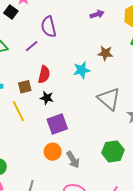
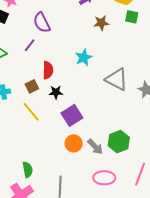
brown star: (105, 53) -> (101, 23), moved
green hexagon: (113, 151) -> (119, 142), moved

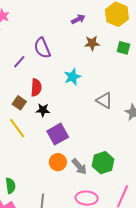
green square: (132, 17) -> (123, 48), moved
purple semicircle: (42, 23) -> (42, 48), moved
gray triangle: (117, 79) -> (104, 100), size x0.7
brown square: (32, 86) -> (19, 103), turned -32

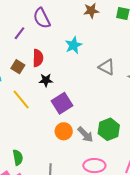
brown square: (19, 103) -> (18, 67), moved

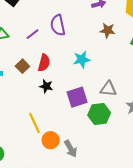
gray triangle: (107, 67) -> (108, 89), turned -36
yellow line: (21, 100) -> (35, 123), moved
purple square: (62, 103) -> (77, 97), moved
green hexagon: (109, 129) -> (99, 114), moved

